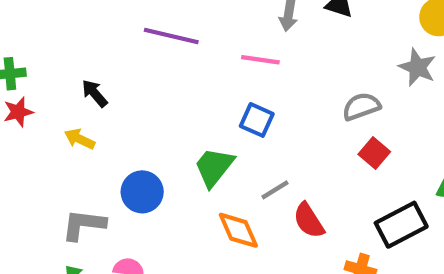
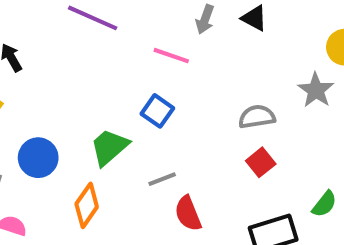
orange diamond: (238, 230) -> (87, 205), moved, turned 48

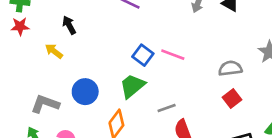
pink line: (171, 56) -> (173, 55), moved
blue square: (157, 111) -> (143, 55), moved

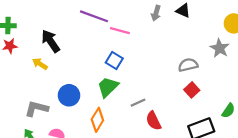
black arrow: (69, 25) -> (51, 41), size x1.5
pink line: (173, 55) -> (120, 31), moved

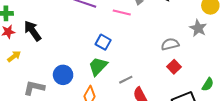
pink line: (120, 31) -> (122, 13), moved
black arrow: (51, 41) -> (33, 31), moved
yellow arrow: (40, 64) -> (14, 56), moved, turned 112

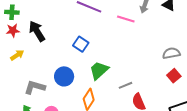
blue square: (103, 42) -> (81, 44), moved

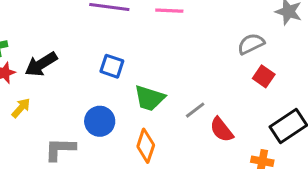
black arrow: (37, 31) -> (41, 64), turned -75
green trapezoid: (99, 70) -> (150, 98), turned -105

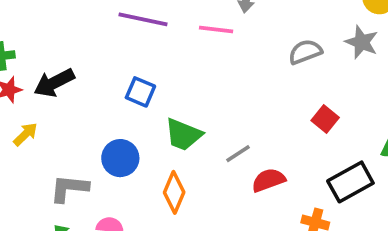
gray semicircle: (251, 44) -> (305, 52), moved
red semicircle: (222, 130) -> (268, 180), turned 104

